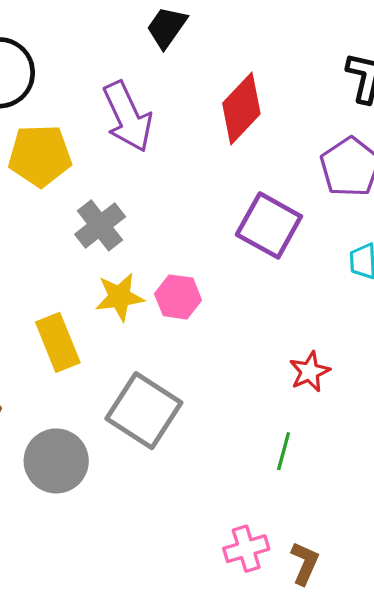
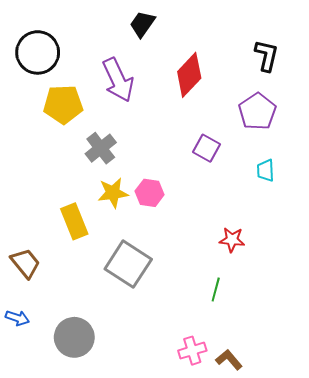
purple square: (269, 225) -> (207, 148), size x0.7
red star: (310, 372) -> (232, 240), turned 30
gray circle: (56, 461) -> (74, 337), moved
brown L-shape: (305, 563) -> (229, 360), turned -64

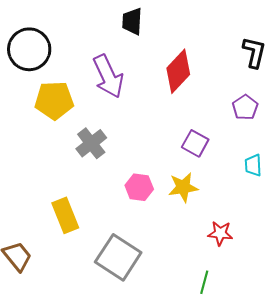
black trapezoid: (142, 24) -> (132, 21), turned -32
purple pentagon: (257, 111) -> (245, 107), size x0.7
yellow star: (113, 193) -> (183, 187), moved

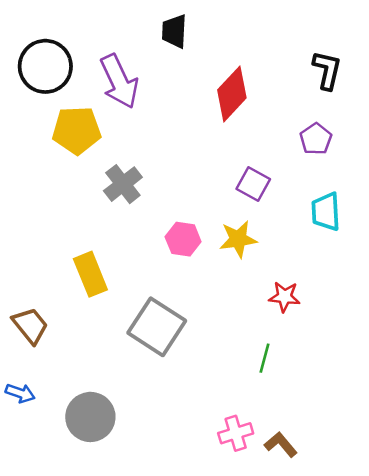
purple arrow: (108, 76) -> (119, 81), moved
cyan trapezoid: (253, 165) -> (326, 212), size x1.4

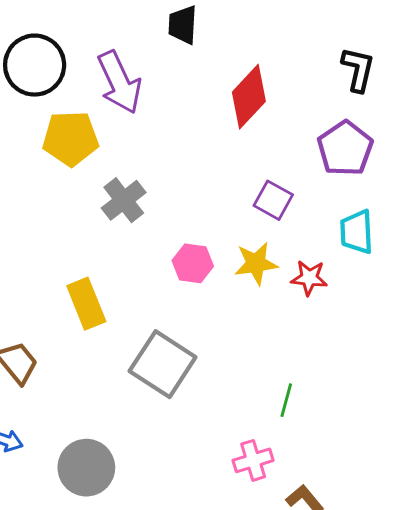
purple pentagon: (316, 139) -> (345, 148), size x1.5
red star: (285, 297) -> (309, 278), moved
pink cross: (236, 433) -> (253, 460), moved

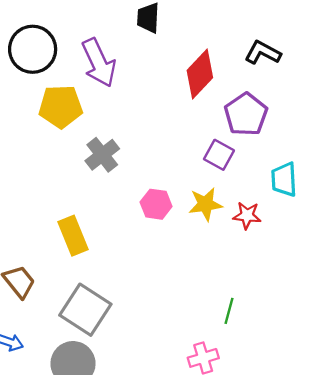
black L-shape: (358, 69) -> (263, 53), moved, turned -75
purple pentagon: (345, 148) -> (246, 114), moved
gray square: (163, 364) -> (85, 310), moved

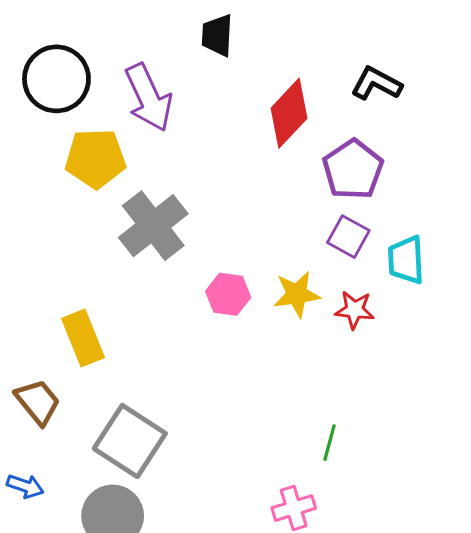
gray cross: (102, 155) -> (153, 226), size x1.4
purple square: (219, 155) -> (348, 237), moved
yellow rectangle: (73, 236) -> (83, 338), moved

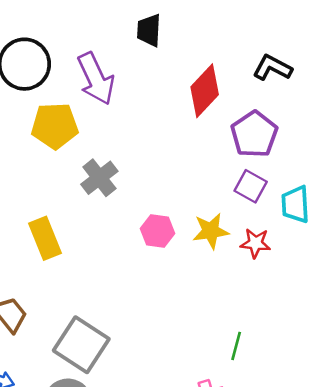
gray cross: (153, 226) -> (99, 178), size x0.7
yellow rectangle: (83, 338) -> (45, 238), moved

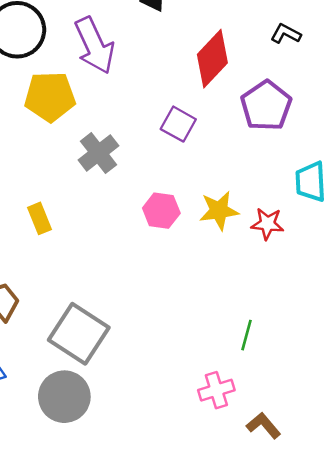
black L-shape: (272, 68) -> (286, 34), size x0.7
purple square: (251, 186) -> (178, 124), moved
yellow rectangle: (45, 238) -> (39, 218), size x0.7

